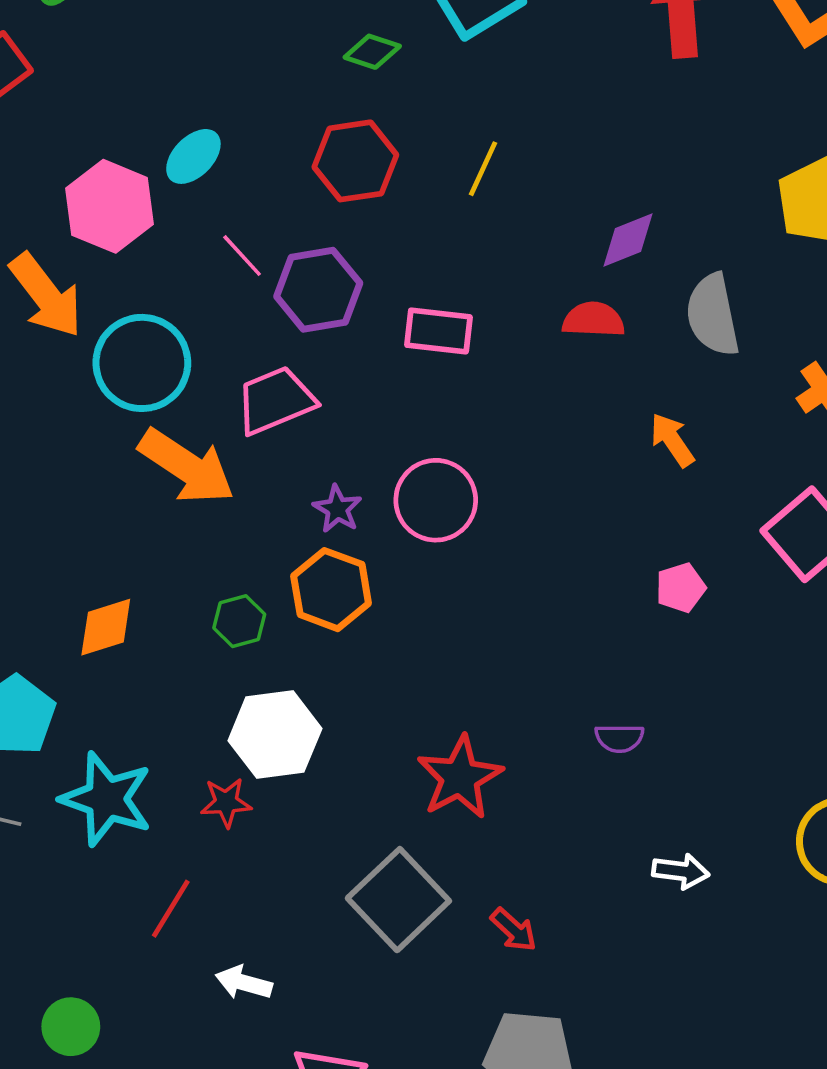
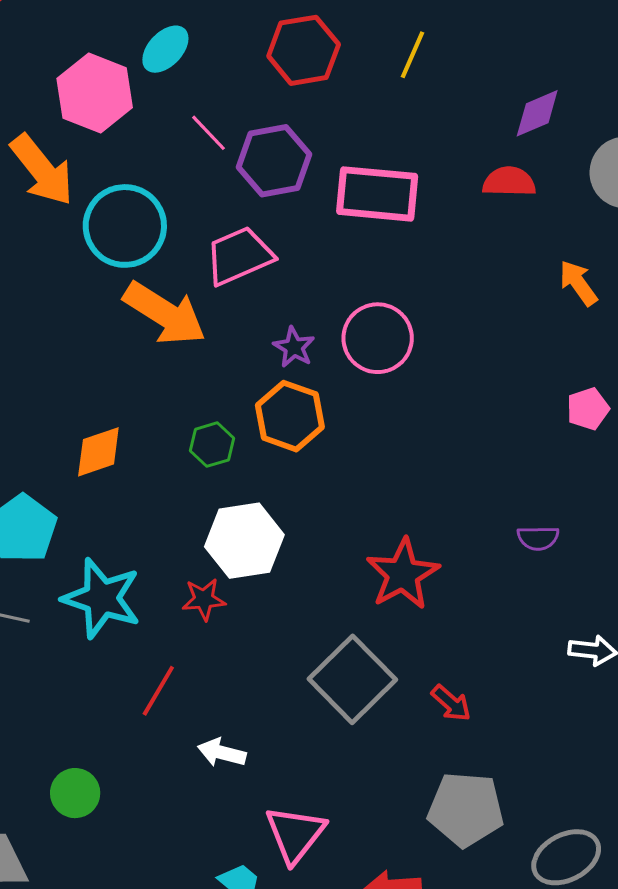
pink rectangle: (438, 331) -> (377, 194), size x1.4

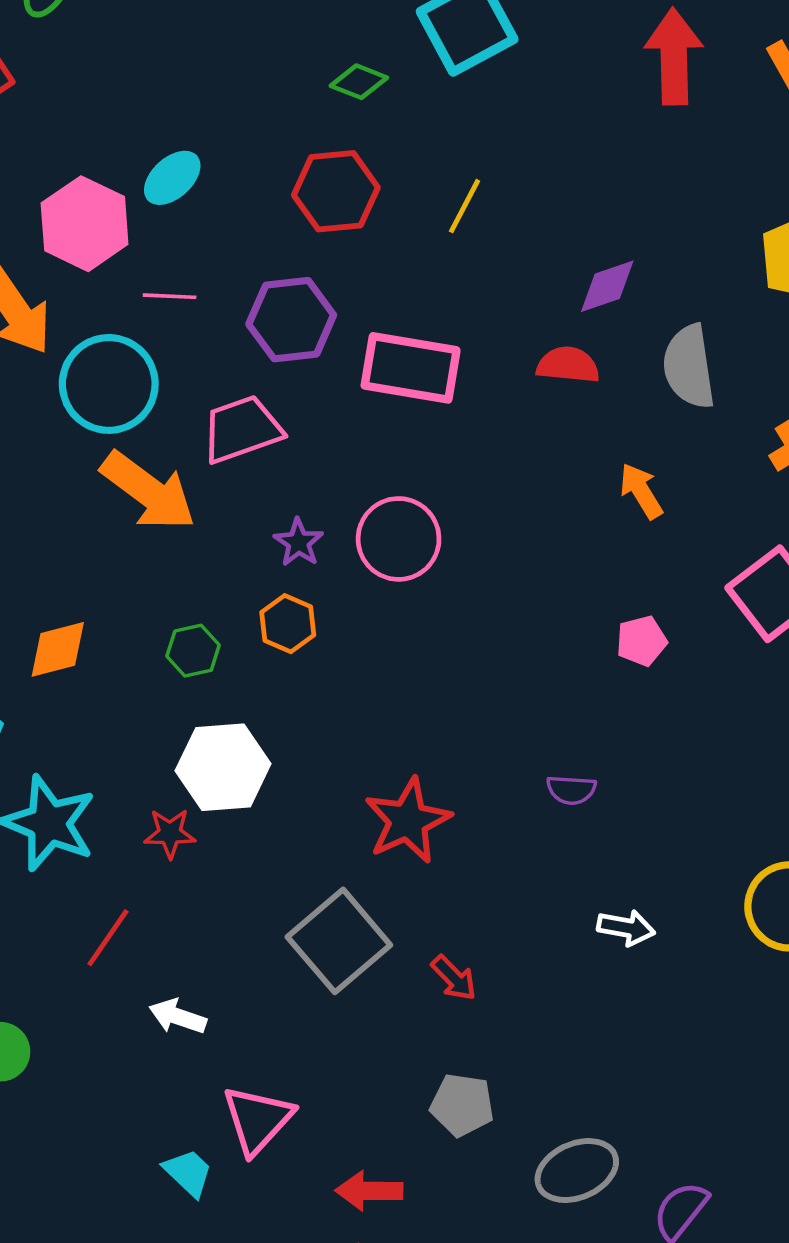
pink line: (208, 133) -> (170, 296), moved, turned -48
orange hexagon: (290, 416) -> (288, 624), size x0.7
gray pentagon: (466, 809) -> (462, 1105), size x0.7

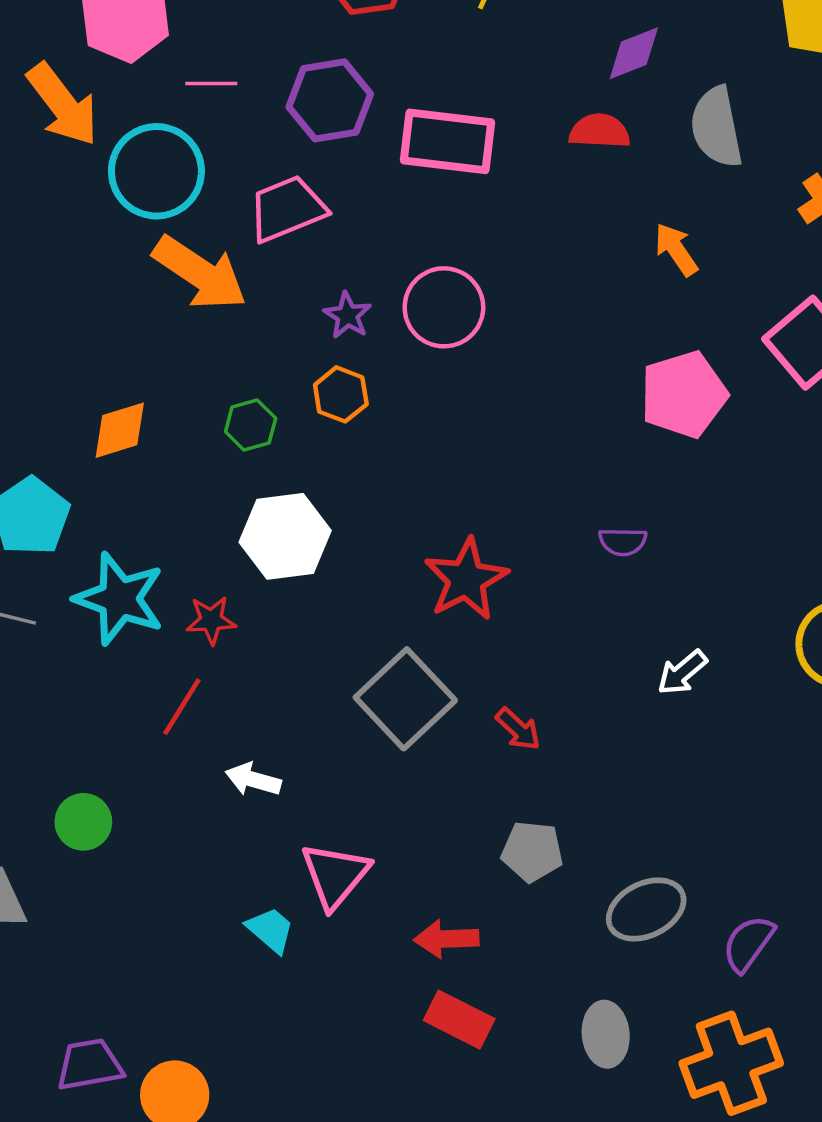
pink pentagon: (641, 641) -> (684, 394), size x1.8
red star: (170, 833) -> (211, 620), moved
white arrow: (626, 928) -> (682, 672), turned 132

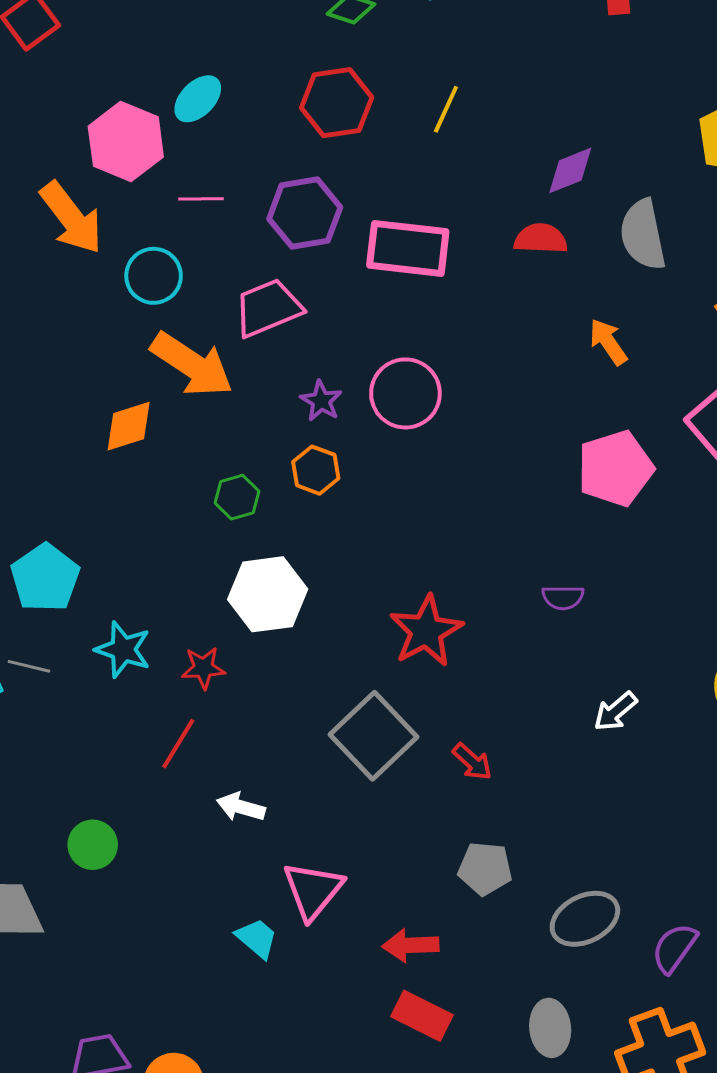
cyan circle: (156, 171) -> (154, 276), size x0.7
orange diamond: (120, 430) -> (129, 426), moved
cyan star: (119, 599) -> (123, 650), size x0.7

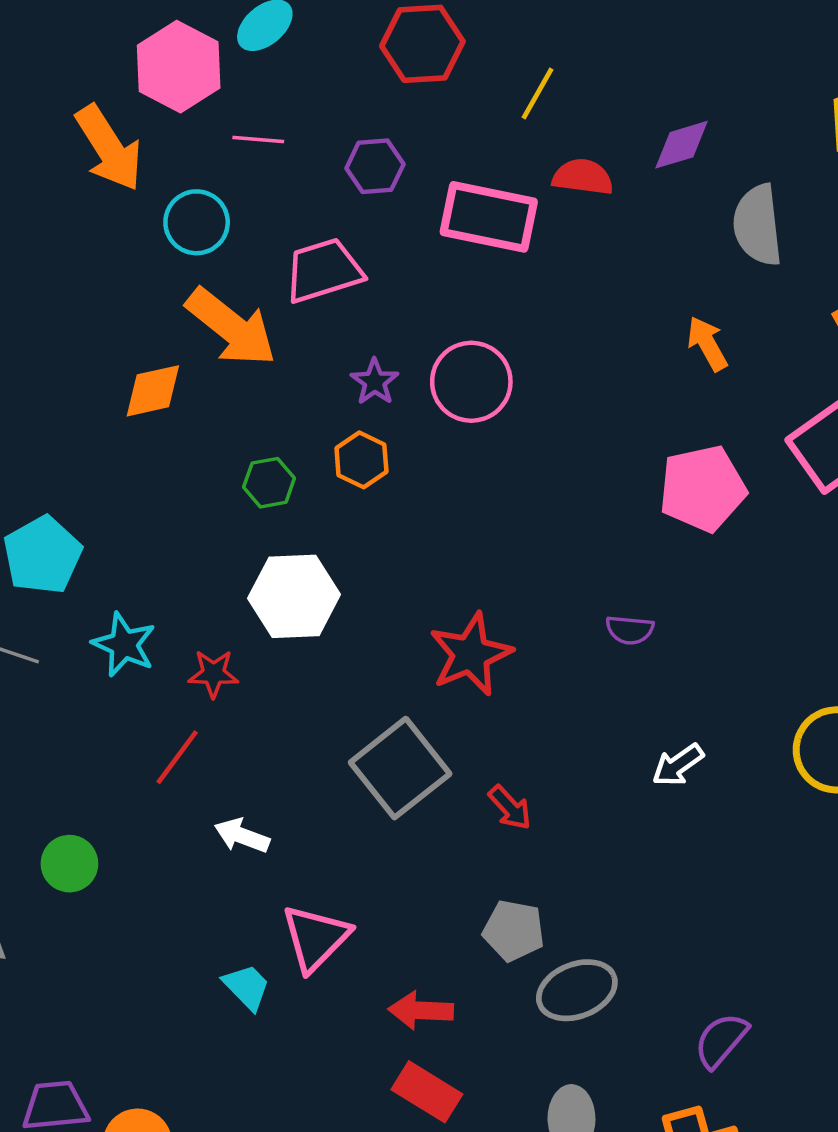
yellow line: (446, 109) -> (538, 94), moved
purple hexagon: (305, 213) -> (375, 166), size x0.7
red semicircle: (541, 239) -> (583, 177), moved
gray ellipse: (585, 919) -> (577, 990), moved

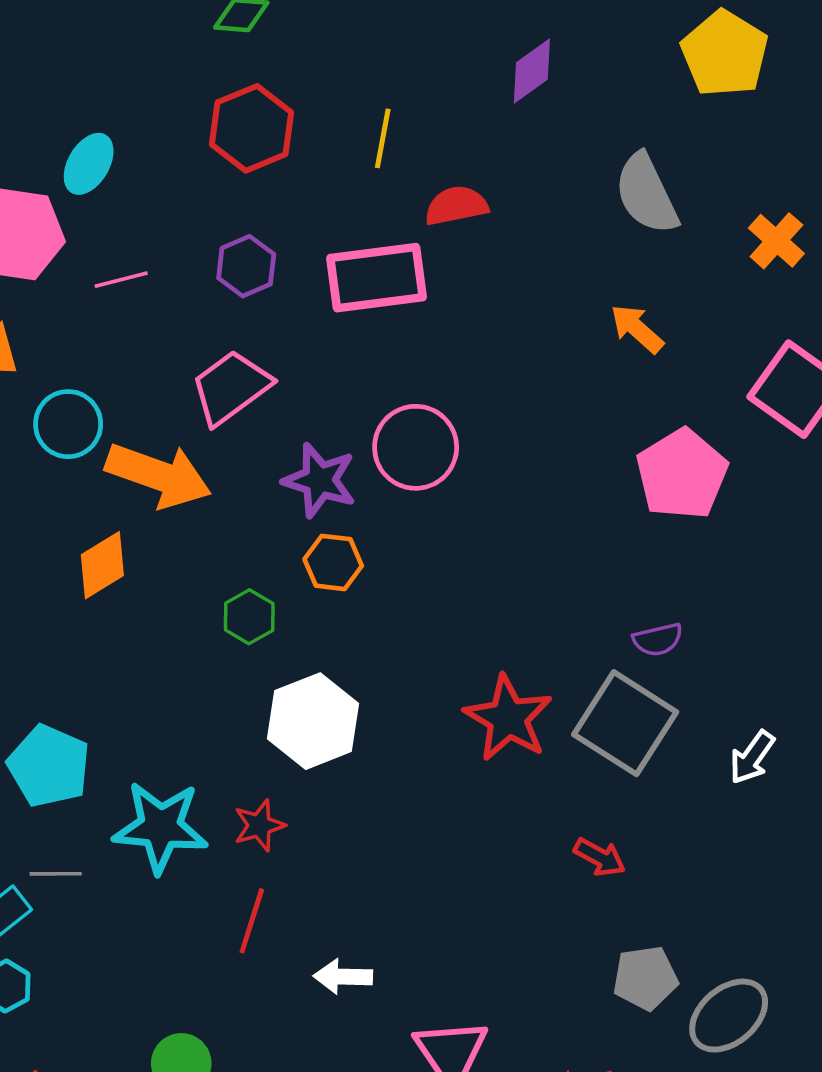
purple diamond: (681, 145) -> (532, 71), moved
cyan circle: (197, 222) -> (68, 424), moved
purple star: (375, 382) -> (320, 480), size x1.5
cyan star: (124, 645) -> (160, 827), size x1.4
gray square: (400, 768) -> (625, 723), moved

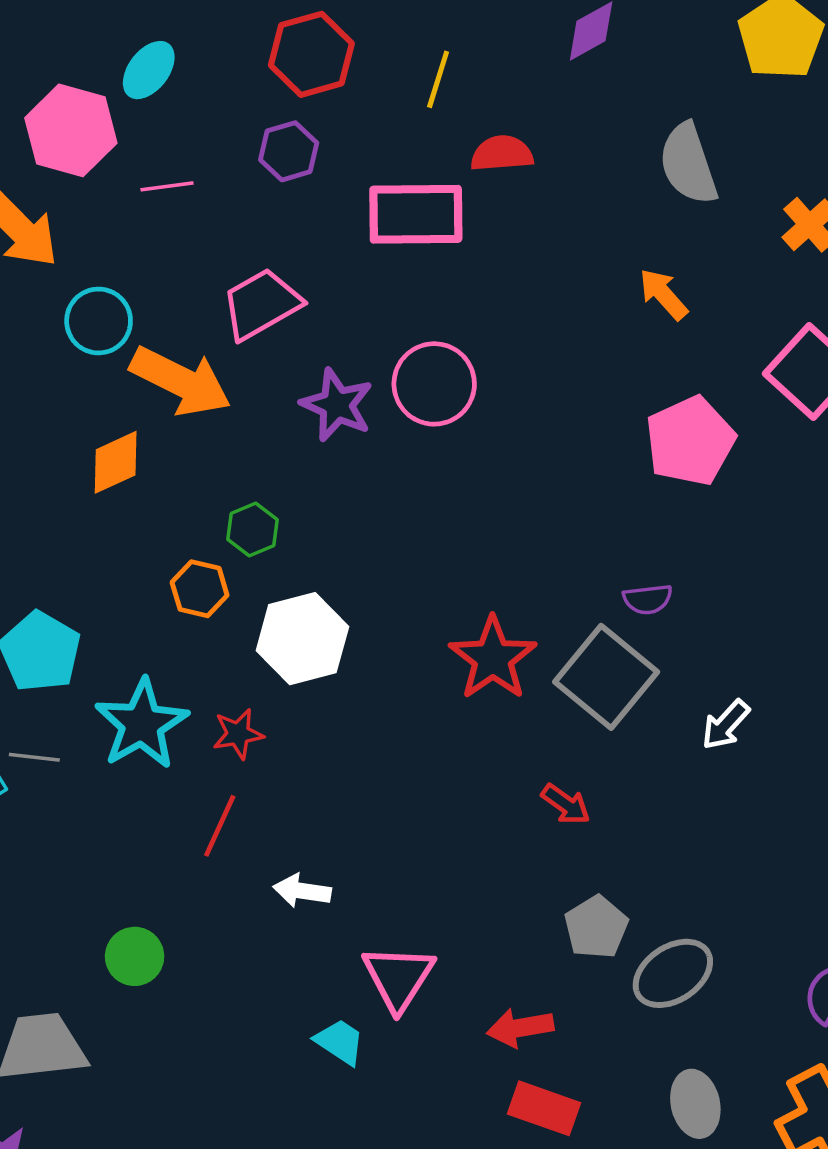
purple hexagon: (246, 266) -> (289, 151), moved
orange hexagon: (333, 562) -> (200, 589), moved
cyan star: (160, 827) -> (142, 724), turned 30
gray pentagon: (645, 978) -> (596, 927), turned -30

